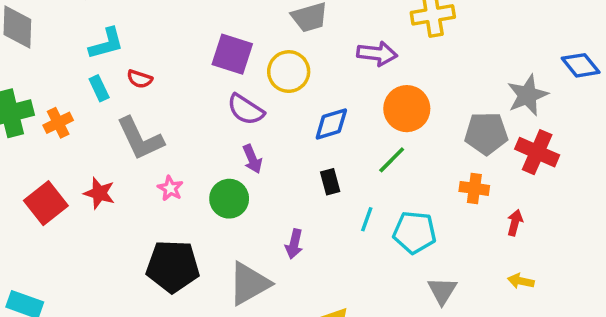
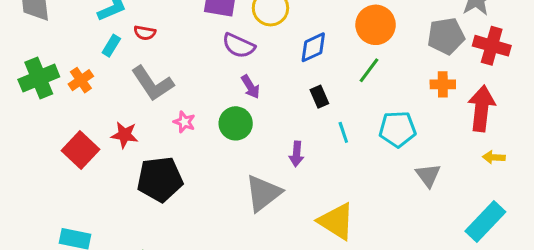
cyan rectangle: (99, 88) -> (111, 46), turned 65
cyan line: (367, 219) -> (343, 132), moved, turned -30
red arrow: (515, 223) -> (482, 108), size x2.0
black pentagon: (173, 266) -> (160, 179), moved

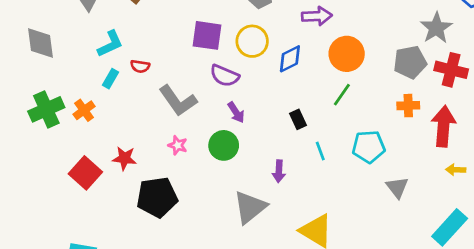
blue diamond: (313, 47) -> (290, 59), moved
gray L-shape: (152, 83) -> (178, 101), moved

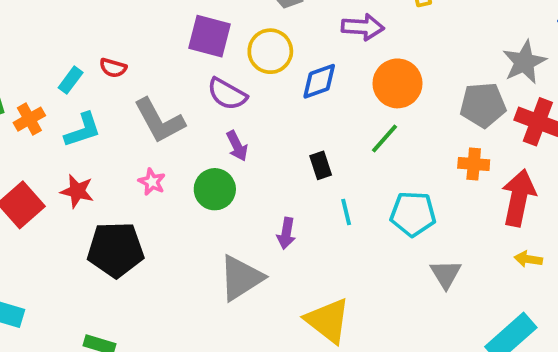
cyan L-shape: (110, 44) -> (83, 130), moved

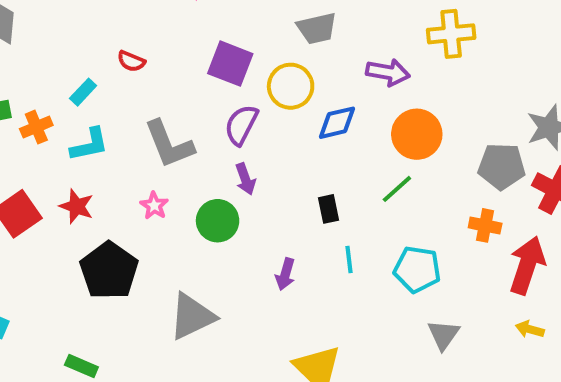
red semicircle: (113, 68) -> (131, 61), moved
purple semicircle: (227, 94) -> (241, 125), turned 81
black pentagon: (116, 250) -> (109, 271), turned 30
gray triangle: (241, 278) -> (192, 316), moved

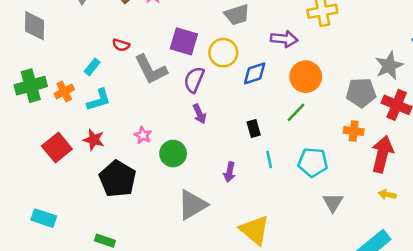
gray L-shape: (169, 144) -> (151, 69), moved
green circle: (218, 221) -> (173, 154), moved
gray triangle: (192, 316) -> (192, 205), moved

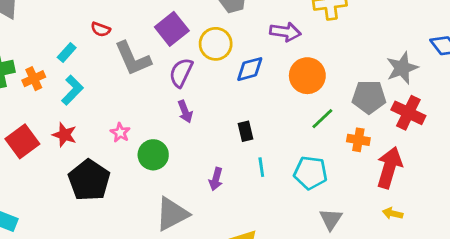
purple square: (184, 41) -> (172, 29), turned 32
cyan L-shape: (99, 100) -> (72, 90), turned -32
green line: (296, 112) -> (322, 119), moved

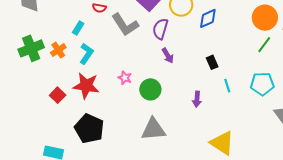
orange circle: (307, 76) -> (265, 18), moved
red star: (64, 135) -> (86, 86), size x1.5
red square: (22, 141) -> (58, 95), size x0.7
black pentagon: (89, 180) -> (89, 129), moved
gray triangle: (172, 214) -> (153, 129), moved, turned 32

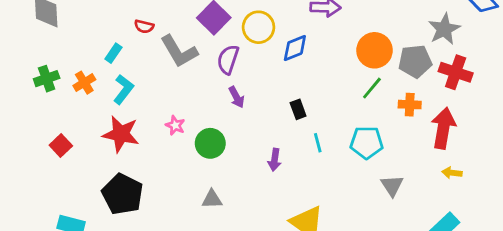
green cross: (31, 48) -> (47, 79), size x0.7
red square: (58, 95) -> (61, 146), moved
gray triangle: (153, 129) -> (212, 199), size x0.6

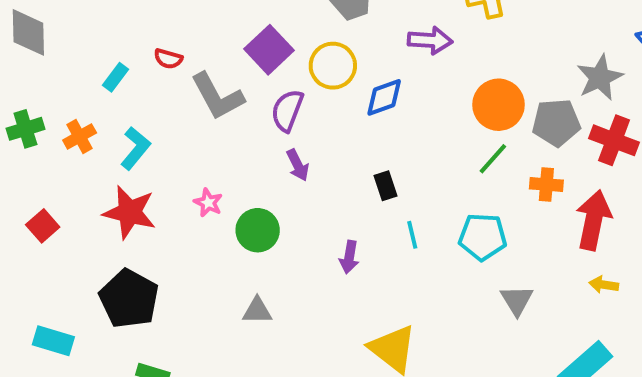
cyan rectangle: (113, 53) -> (115, 77), moved

